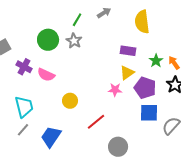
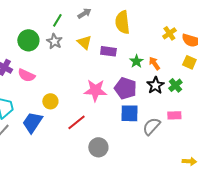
yellow triangle: (127, 73) -> (84, 42), moved, turned -42
pink star: (115, 90) -> (95, 90), size x1.6
blue trapezoid: (51, 137) -> (32, 122), moved

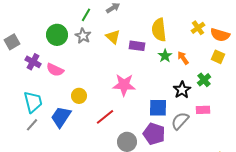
yellow semicircle: (122, 22) -> (159, 30), moved
black star: (155, 85) -> (182, 90), moved
purple pentagon: (125, 88) -> (154, 134), moved

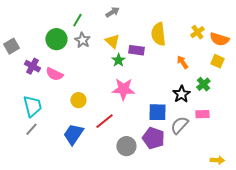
green line: (86, 15) -> (77, 20), moved
green star: (165, 56) -> (118, 60), moved
blue trapezoid: (61, 117) -> (73, 134), moved

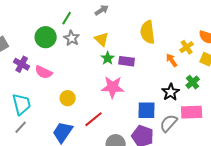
yellow cross: (197, 32) -> (187, 47), moved
purple rectangle: (136, 50) -> (127, 61), moved
pink rectangle: (202, 114) -> (192, 112), size x1.5

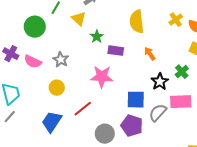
gray star: (72, 38) -> (61, 60), moved
yellow triangle: (102, 39) -> (79, 19), moved
yellow cross: (187, 47) -> (176, 20), moved
green star: (108, 58) -> (97, 37), moved
orange arrow: (172, 60) -> (150, 54), moved

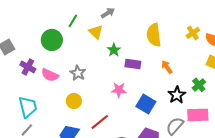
pink star: (102, 77) -> (119, 90), size x0.7
blue square: (136, 100) -> (146, 104), moved, turned 30

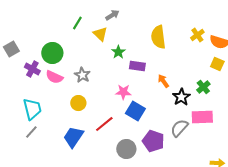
green circle: (52, 40) -> (52, 53), moved
orange arrow: (167, 67) -> (163, 81), moved
blue square: (146, 104) -> (135, 111), moved

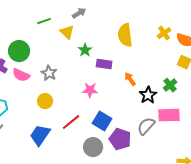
green line: (77, 23) -> (44, 21), turned 40
blue square: (135, 111) -> (102, 121), moved

